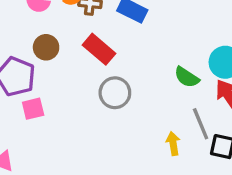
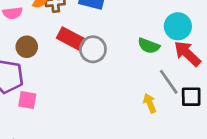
gray circle: (115, 93) -> (93, 49), moved
pink square: (33, 109) -> (27, 100), turned 36

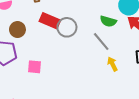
gray line: (169, 82) -> (101, 42), moved
pink square: (27, 100) -> (35, 67), moved

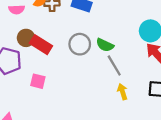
red rectangle: (50, 21) -> (41, 45), moved
green semicircle: (108, 21) -> (105, 45), moved

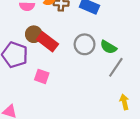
gray line: (114, 66) -> (116, 67), turned 60
yellow arrow: (122, 92) -> (124, 102), moved

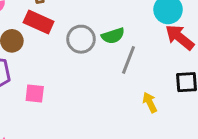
red rectangle: (47, 42) -> (39, 22), moved
green semicircle: (108, 47) -> (113, 36), turned -35

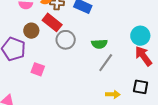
gray circle: (81, 39) -> (66, 40), moved
yellow arrow: (150, 102) -> (113, 94), turned 104

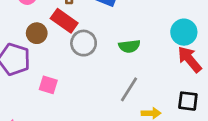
gray line: (106, 63) -> (129, 89), moved

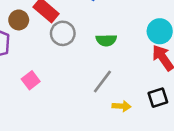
pink square: (48, 85) -> (31, 80), moved, turned 30
black square: (188, 101) -> (158, 98), turned -30

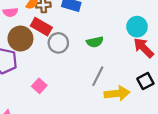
brown circle: (19, 20) -> (20, 39), size x1.5
yellow arrow: (121, 106) -> (117, 93), size x1.6

